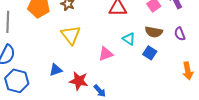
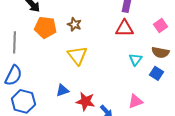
cyan triangle: (129, 39) -> (135, 59), turned 32
pink triangle: (106, 54) -> (135, 101), moved

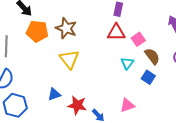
brown star: (74, 24) -> (66, 28), size x1.5
pink square: (160, 25) -> (138, 39), moved
brown semicircle: (160, 52) -> (152, 56), turned -138

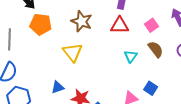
brown star: (66, 28) -> (82, 21), moved
pink square: (138, 39) -> (152, 25), moved
blue square: (148, 77) -> (151, 88), moved

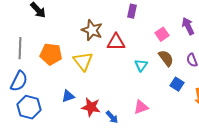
orange pentagon: (41, 24) -> (51, 54), moved
red triangle: (120, 25) -> (116, 42), moved
blue square: (151, 88) -> (177, 84), moved

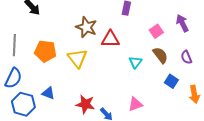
blue triangle: (68, 96) -> (48, 93), moved, turned 40

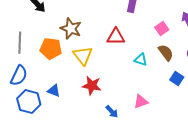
brown star: (86, 27) -> (71, 29), moved
cyan triangle: (135, 62) -> (141, 60), turned -48
red star: (85, 104) -> (92, 86), moved

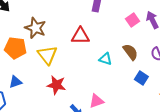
pink square: (162, 29) -> (132, 20), moved
blue triangle: (54, 91) -> (15, 82), moved, turned -40
pink triangle: (141, 102) -> (96, 101), moved

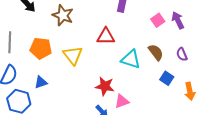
brown star: (35, 28) -> (63, 15), moved
cyan triangle: (105, 59) -> (131, 59), size x1.5
red star: (56, 85) -> (105, 86), moved

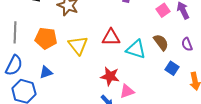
red triangle: (106, 36) -> (111, 37), moved

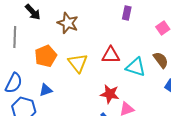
gray line: (15, 32) -> (15, 37), moved
orange pentagon: (46, 38) -> (46, 56), turned -30

